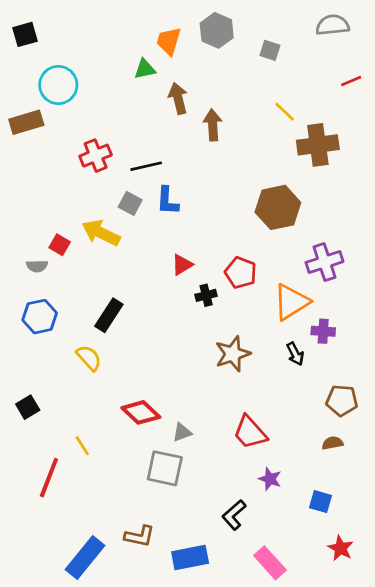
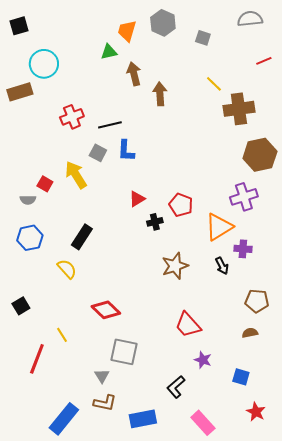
brown hexagon: (278, 207) -> (260, 155), moved
yellow arrow: (101, 233) -> (76, 175), turned 32
gray triangle: (182, 432) -> (102, 376), moved, turned -42

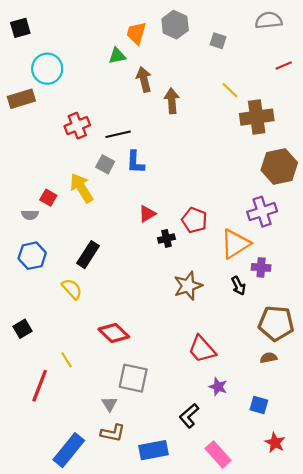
brown pentagon: (257, 301) -> (276, 323), size x1.4

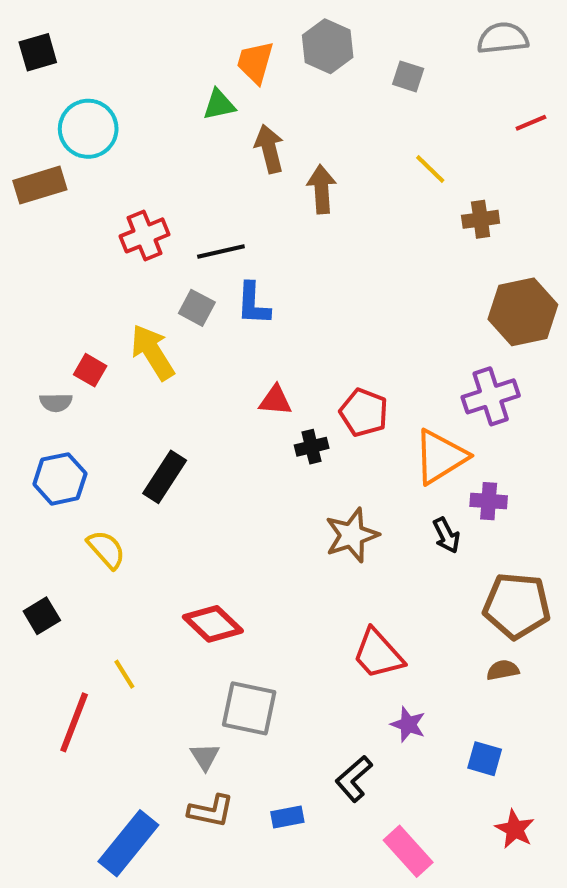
brown cross: (257, 117) -> (481, 219), size x0.6
red triangle: (147, 214) -> (275, 400), turned 36
yellow semicircle: (72, 289) -> (106, 549), moved
blue rectangle: (154, 450) -> (287, 817), moved, size x0.6

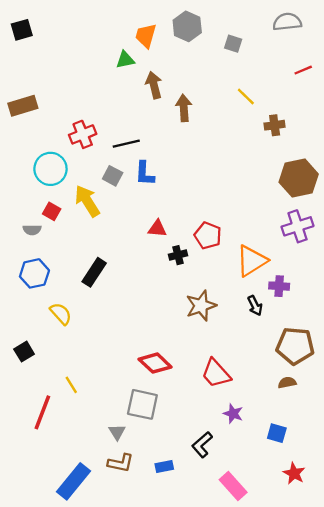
cyan circle: (88, 129) -> (50, 169), moved
purple cross: (491, 396) -> (297, 226), moved
red diamond: (213, 624) -> (155, 363), moved

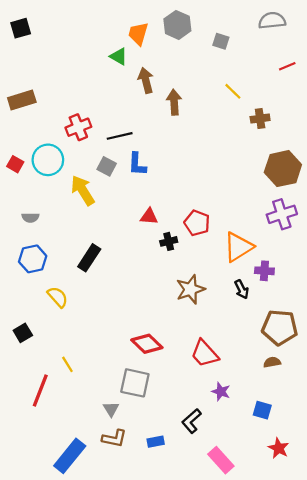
green triangle: (125, 60) -> (119, 56), turned 42
red square: (52, 211) -> (15, 164), moved

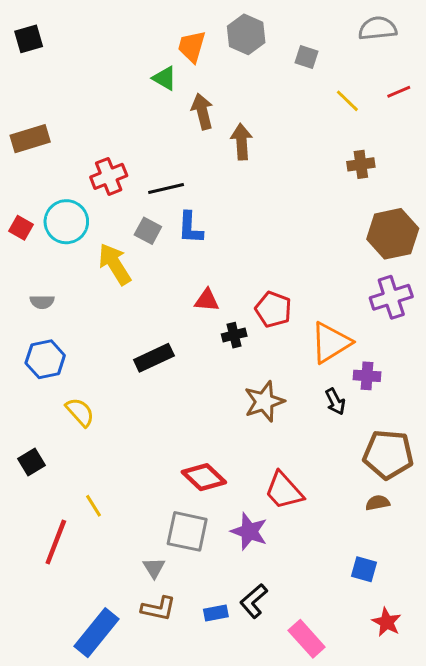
yellow line: (233, 91) -> (347, 101), moved
black rectangle: (89, 258) -> (154, 358), moved, turned 32
purple star: (221, 392) -> (249, 531), moved, size x1.4
black L-shape: (192, 421) -> (254, 601), moved

